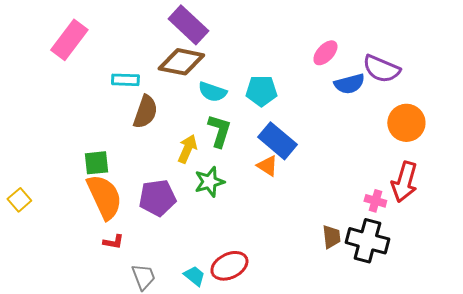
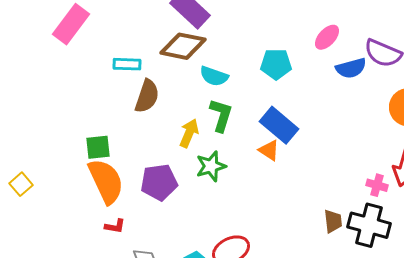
cyan pentagon: (261, 91) -> (276, 64), moved

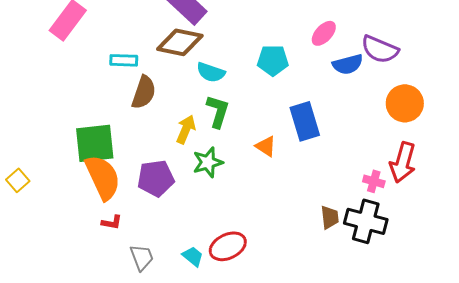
blue rectangle: (279, 125) -> (305, 121), moved, turned 33
green square: (98, 147) -> (95, 143), size x1.6

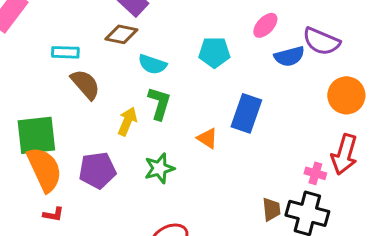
brown diamond: (180, 42) -> (121, 34), size x0.7
brown semicircle: (144, 92) -> (85, 84), turned -60
blue rectangle: (305, 121) -> (246, 113), turned 36
green star: (208, 162) -> (159, 168), moved

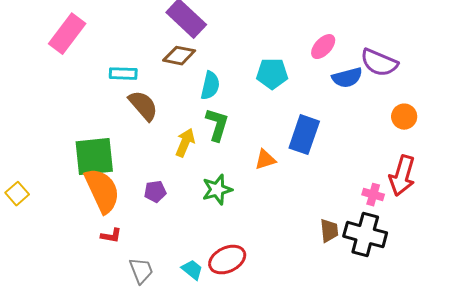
cyan semicircle: (152, 64) -> (210, 86), turned -96
orange circle: (346, 95) -> (404, 117), size x0.7
orange triangle: (207, 138) -> (265, 160), turned -50
purple pentagon: (97, 170) -> (155, 192), size x0.6

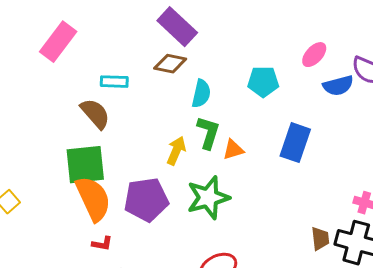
brown semicircle: (143, 106) -> (95, 114), moved
orange triangle: (265, 160) -> (233, 150), moved
green star: (217, 190) -> (208, 198), size x1.4
purple pentagon: (155, 192) -> (146, 200), size x2.0

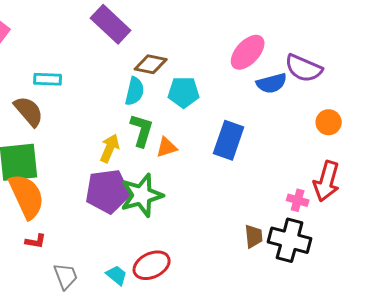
pink ellipse: (314, 55) -> (248, 52), size x1.4
brown diamond: (170, 64) -> (151, 64), moved
cyan pentagon: (263, 82) -> (184, 92), moved
purple pentagon: (146, 200) -> (108, 191), moved

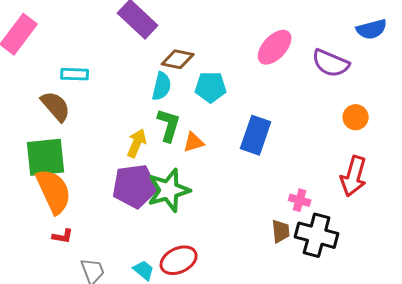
blue semicircle: (272, 83) -> (372, 29), moved
pink cross: (298, 200) -> (300, 200), moved

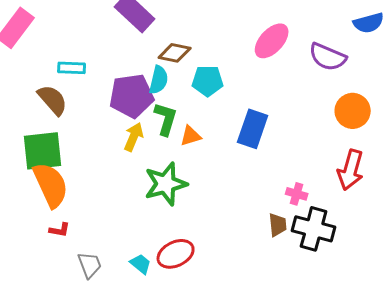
orange circle: (356, 117) -> (353, 111), size x1.4
purple pentagon: (135, 186) -> (132, 96), moved

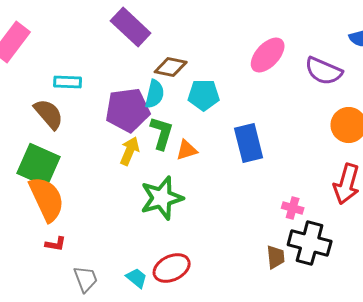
blue rectangle: (253, 129) -> (249, 143), turned -33
green square: (43, 151) -> (39, 165), turned 30
brown trapezoid: (278, 225) -> (276, 257), moved

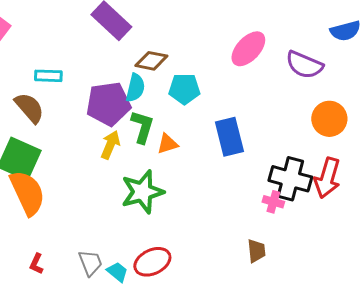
black cross: (310, 243) -> (290, 179), moved
red L-shape: (56, 244) -> (36, 264), moved, turned 105
gray trapezoid: (86, 279) -> (90, 263), moved

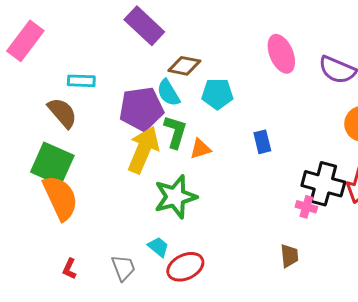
pink ellipse: (248, 49) -> (281, 54), turned -66
cyan semicircle: (135, 88) -> (168, 93), turned 136
blue rectangle: (229, 137) -> (262, 142), size x0.6
yellow arrow: (110, 145) -> (143, 150), size x1.6
cyan trapezoid: (117, 272) -> (158, 247), moved

